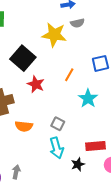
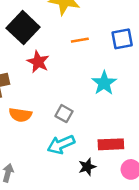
orange line: (69, 75) -> (80, 40), moved, turned 48
cyan arrow: (57, 148) -> (61, 144), turned 80

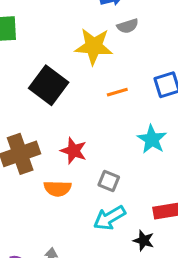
red star: (38, 62) -> (74, 151), moved
black star: (87, 167) -> (144, 241), turned -30

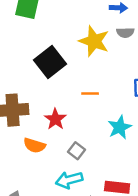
orange line: (117, 92) -> (90, 93), moved

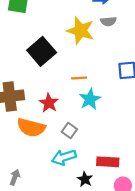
cyan star: (120, 127) -> (90, 99), moved
orange semicircle: (34, 145) -> (31, 128), size x1.4

